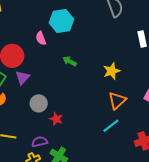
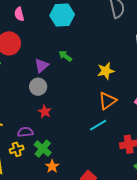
pink semicircle: (41, 38) -> (19, 14), moved
purple triangle: (23, 78) -> (42, 66), moved
gray circle: (39, 103) -> (38, 87), moved

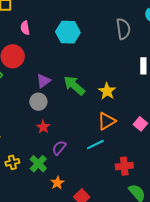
green arrow: (65, 56) -> (74, 85), moved, size x1.6
yellow star: (106, 71) -> (107, 91), turned -30
purple semicircle: (25, 132) -> (59, 148), moved, turned -49
orange star: (52, 166) -> (57, 183), moved

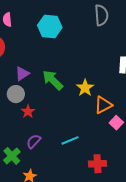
gray semicircle: (123, 29) -> (101, 15), moved
orange triangle: (107, 121) -> (103, 105), moved
red star: (43, 127) -> (28, 112), moved

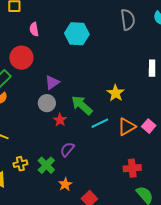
green arrow: (53, 80) -> (82, 105), moved
orange triangle: (103, 105) -> (127, 127), moved
cyan line: (70, 140) -> (100, 123), moved

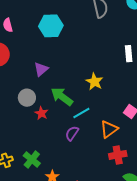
purple triangle: (52, 82) -> (41, 69), moved
orange triangle: (127, 127) -> (109, 129), moved
purple semicircle: (67, 149) -> (72, 133), moved

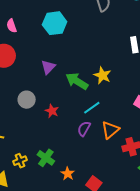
green arrow: (62, 97) -> (77, 81), moved
gray circle: (27, 98) -> (27, 100), moved
orange triangle: (109, 129) -> (110, 130), moved

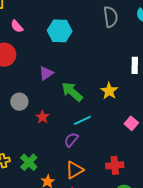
pink semicircle: (12, 26) -> (17, 26), turned -32
yellow star: (102, 75) -> (109, 91), moved
orange triangle: (110, 130) -> (74, 170), moved

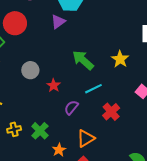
purple triangle: (46, 73) -> (58, 22), moved
purple semicircle: (71, 140) -> (71, 108), moved
red cross: (115, 165) -> (111, 112), moved, turned -36

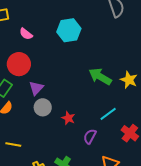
purple triangle: (58, 22) -> (36, 88), moved
green arrow: (83, 60) -> (100, 77), moved

